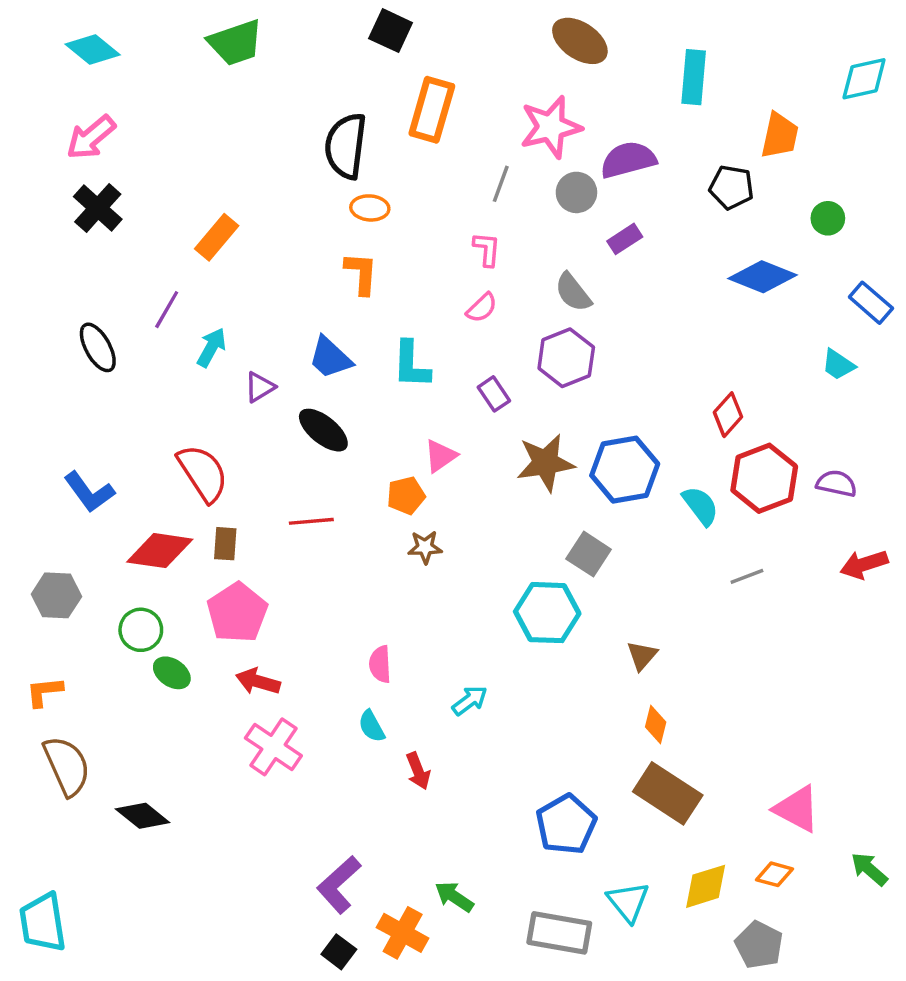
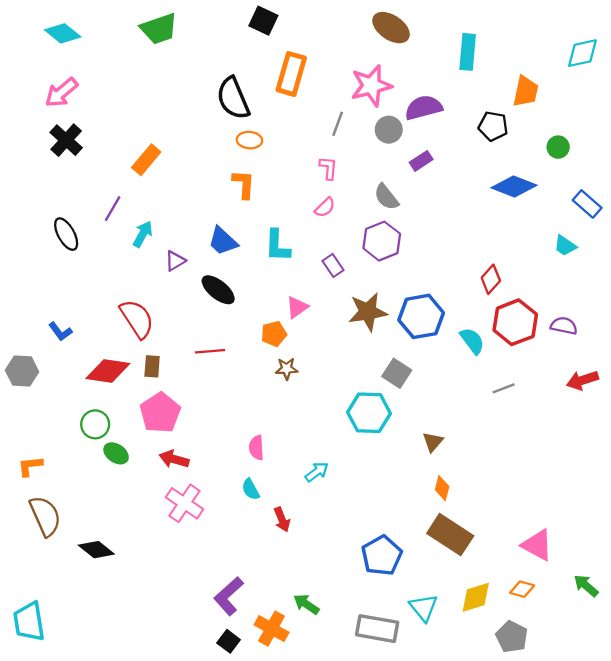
black semicircle: (346, 146) -> (233, 98), turned -30
blue L-shape: (89, 492) -> (60, 332), size x0.7
gray hexagon: (56, 595) -> (22, 371), moved

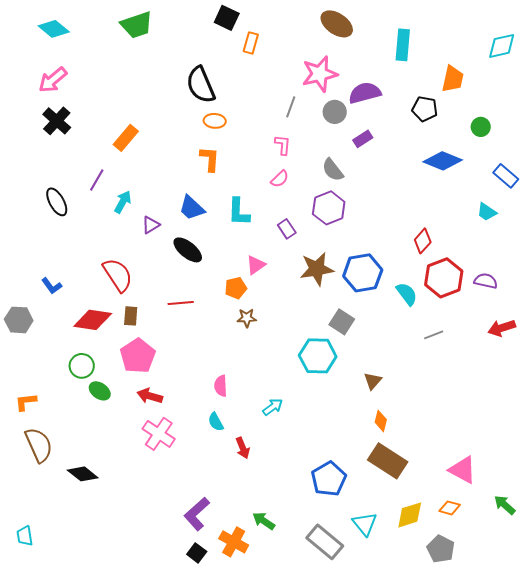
orange rectangle: (291, 74) -> (251, 43), moved, size x0.6
cyan trapezoid: (29, 622) -> (25, 536), size x0.6
gray rectangle: (377, 629) -> (325, 542), turned 30

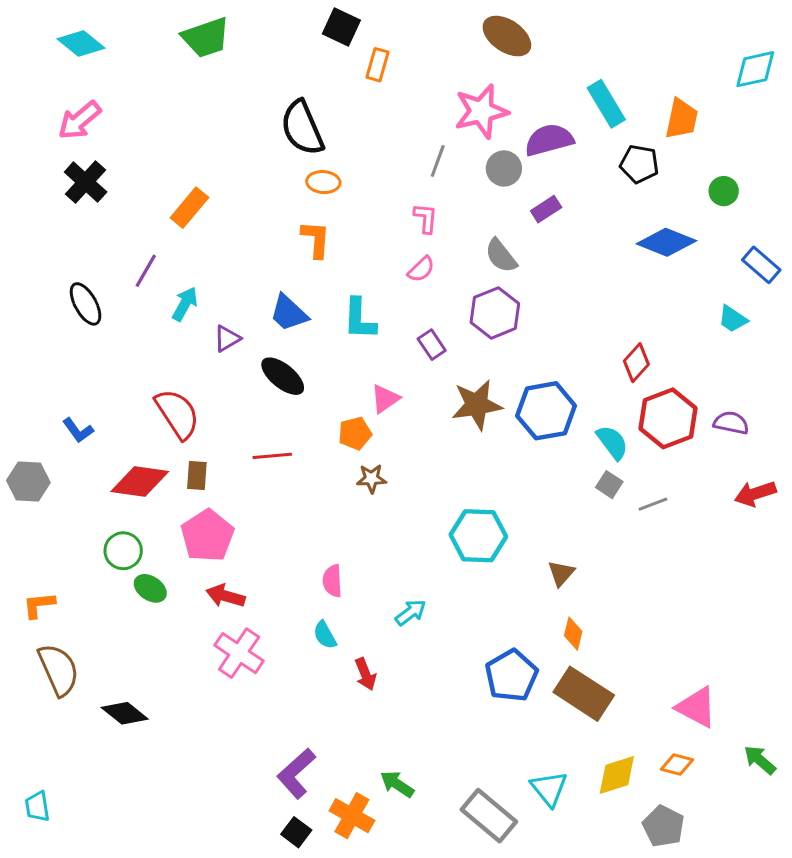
cyan rectangle: (403, 45) -> (606, 104), moved, turned -36
gray square: (342, 322) -> (609, 485), moved, size x0.7
blue pentagon: (329, 479) -> (511, 676), moved

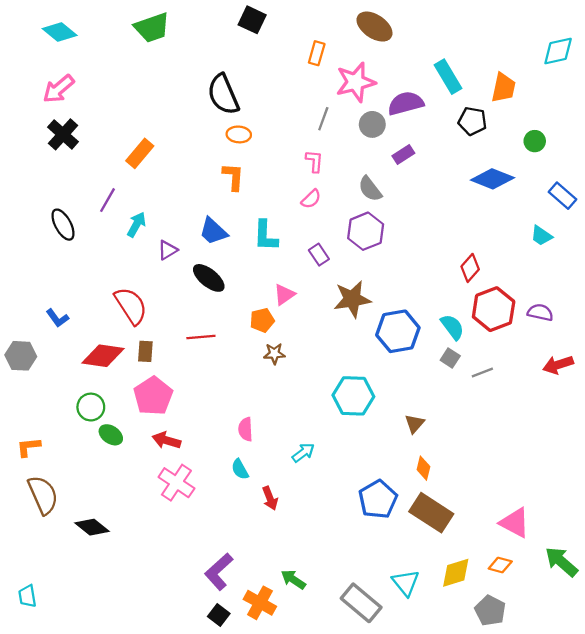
orange rectangle: (378, 65) -> (317, 53), moved
blue hexagon: (546, 411) -> (398, 331), moved
green arrow: (760, 760) -> (561, 562), size x1.4

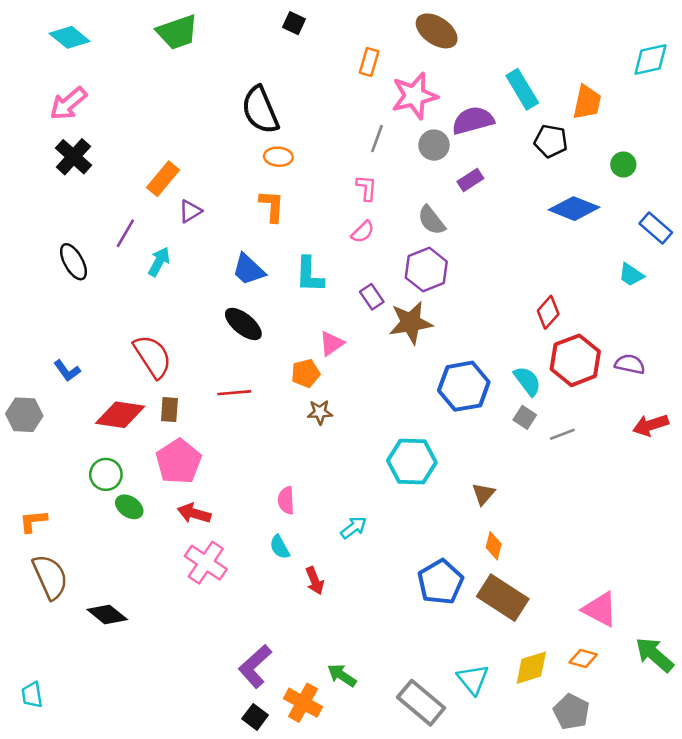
black square: (252, 20) -> (294, 23), size x0.7
purple triangle: (168, 250) -> (190, 211), moved
brown star: (352, 299) -> (411, 323), moved

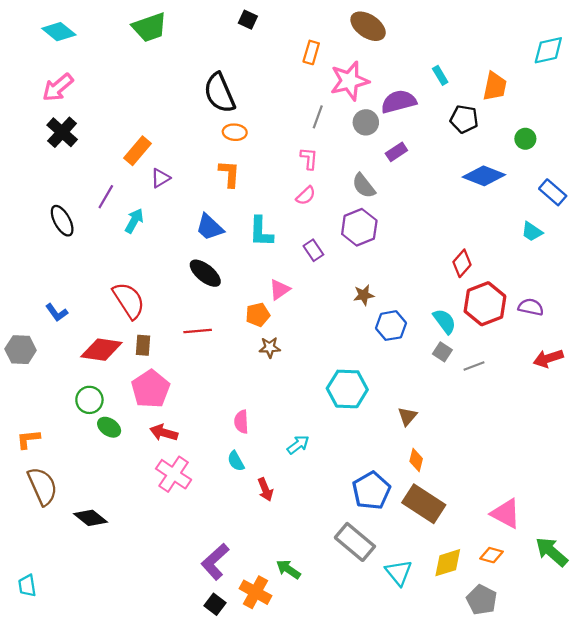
cyan rectangle: (522, 89) -> (440, 75), size x0.6
brown star: (411, 323) -> (364, 295), moved, size x0.6
blue hexagon: (464, 386) -> (391, 326), size x0.7
gray rectangle: (421, 703) -> (355, 542), moved

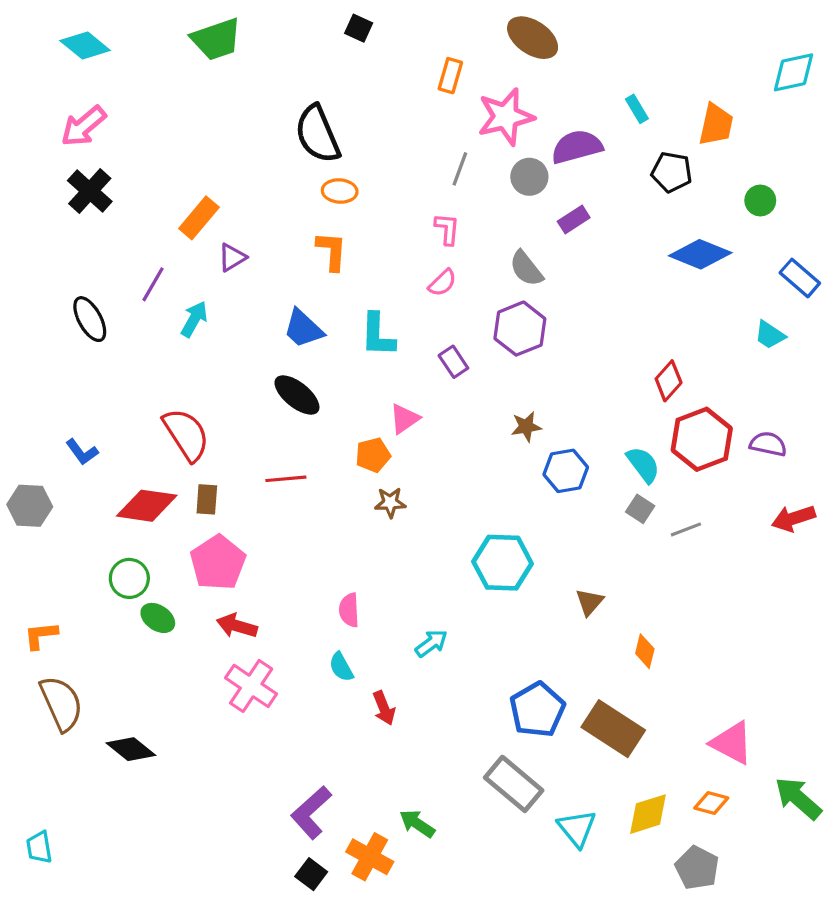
orange diamond: (416, 460) -> (645, 651), moved

